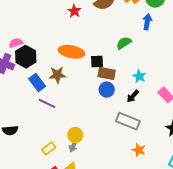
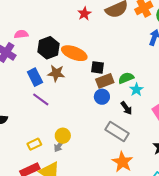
green semicircle: (124, 43) -> (126, 78), moved
black hexagon: (26, 57) -> (49, 48), moved
brown rectangle: (107, 73) -> (105, 81), turned -42
black arrow: (133, 96) -> (126, 108), turned -88
orange star: (139, 150) -> (122, 162), size x1.5

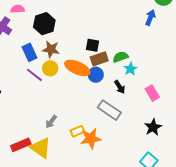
orange ellipse: (74, 53) -> (77, 68), moved
yellow circle: (63, 136) -> (50, 68), moved
yellow rectangle: (34, 144) -> (77, 131), moved
orange star: (122, 162) -> (91, 138), moved, turned 30

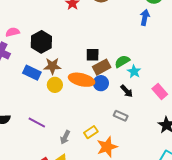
blue rectangle: (30, 52) -> (32, 73), turned -30
purple line: (34, 75) -> (37, 122), moved
gray rectangle: (109, 110) -> (121, 116), size x0.6
yellow rectangle: (77, 131) -> (91, 132), moved

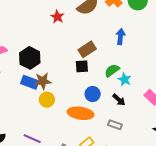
blue arrow: (145, 17) -> (120, 37), moved
brown rectangle: (102, 67) -> (87, 49), moved
blue rectangle: (32, 73) -> (30, 82), moved
orange ellipse: (82, 80) -> (81, 113), moved

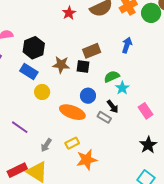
brown star: (43, 81) -> (61, 65), moved
gray rectangle: (115, 125) -> (104, 117), moved

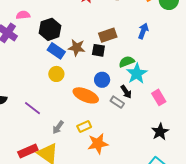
blue rectangle: (29, 71) -> (56, 51), moved
cyan star: (122, 88) -> (137, 74), size x1.5

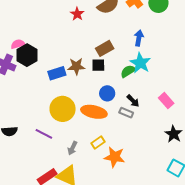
black hexagon: (50, 29) -> (27, 55), moved
blue rectangle: (56, 51) -> (57, 73), turned -42
yellow circle: (56, 74) -> (63, 109), moved, size x1.6
cyan star: (137, 74) -> (140, 63), moved
orange star: (98, 144) -> (115, 157), turned 30

